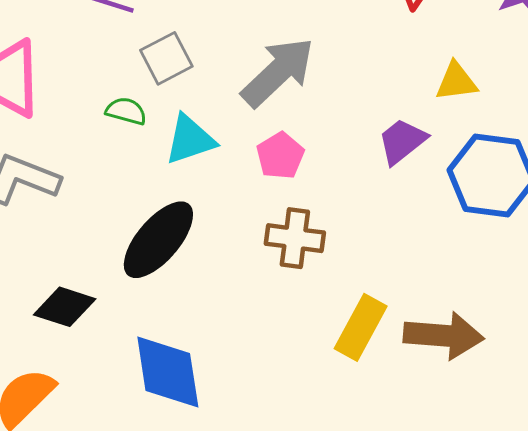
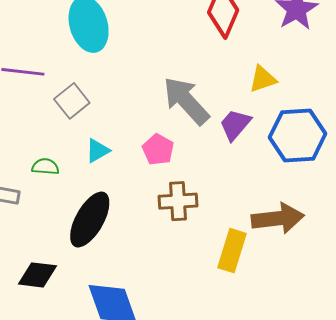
gray arrow: (278, 72) -> (186, 101), moved, turned -78
green semicircle: (126, 111) -> (45, 167), moved
cyan triangle: (190, 140) -> (98, 151), size x0.7
brown arrow: (444, 336) -> (278, 218), moved

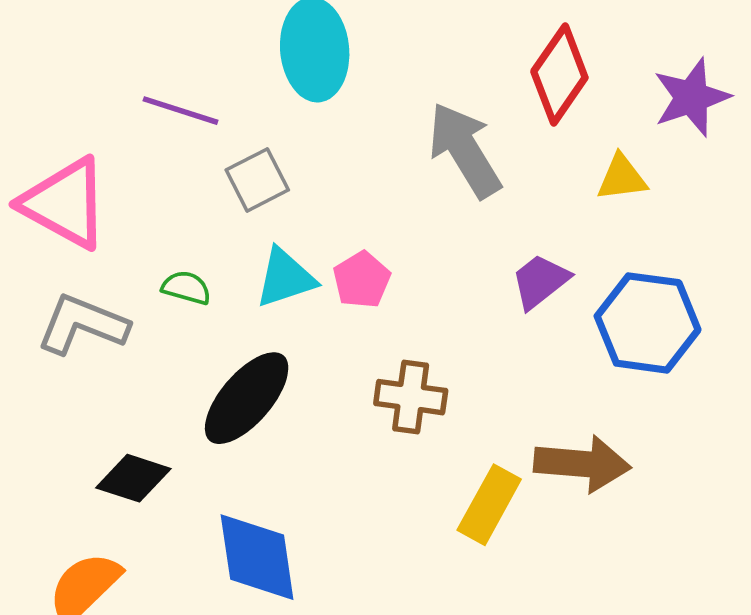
yellow triangle: (263, 79) -> (622, 178), moved
gray arrow: (186, 101) -> (465, 150), moved
pink pentagon: (158, 150) -> (362, 280), moved
cyan triangle: (98, 151) -> (285, 278), size x1.4

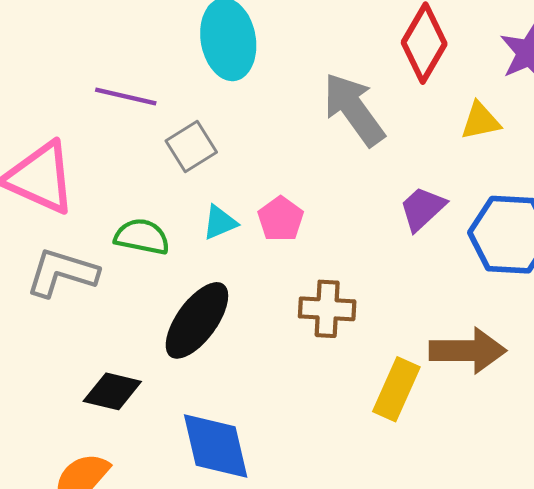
cyan triangle: (285, 278) -> (220, 222), size x0.7
green semicircle: (186, 288) -> (142, 237), size x1.4

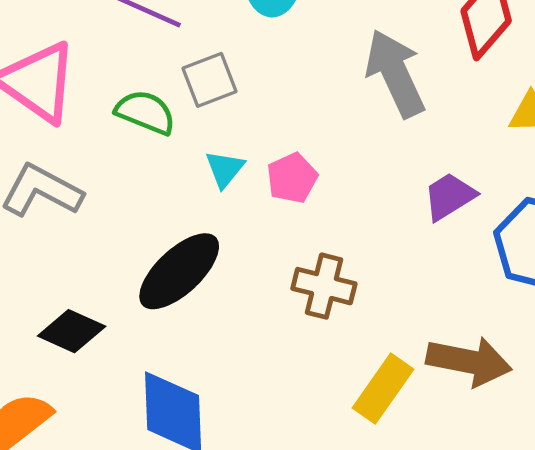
cyan triangle: (220, 222) -> (225, 169), turned -39
green semicircle: (142, 237) -> (145, 112), moved

